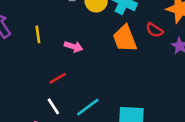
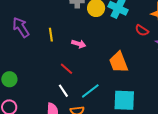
orange trapezoid: (125, 39) -> (119, 62), moved
red line: (58, 78) -> (67, 69), turned 72

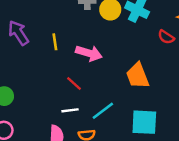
pink arrow: (79, 44) -> (89, 53), size x1.5
white line: (63, 91) -> (70, 110), turned -64

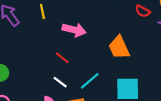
yellow line: (55, 42) -> (42, 11), moved
white line: (70, 110) -> (60, 82), turned 48

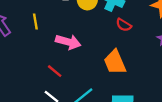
red semicircle: (143, 11) -> (124, 25), moved

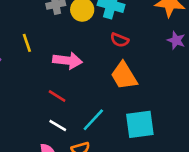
red semicircle: (124, 25) -> (119, 40), moved

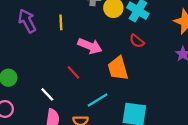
orange trapezoid: (124, 76) -> (118, 68), moved
white line: (58, 126) -> (47, 94), moved

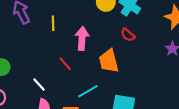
yellow line: (61, 22) -> (53, 23), moved
pink arrow: (90, 46) -> (82, 38), turned -110

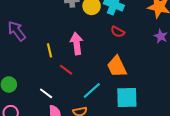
yellow line: (53, 23) -> (50, 50), moved
orange trapezoid: (109, 61) -> (117, 66), moved

